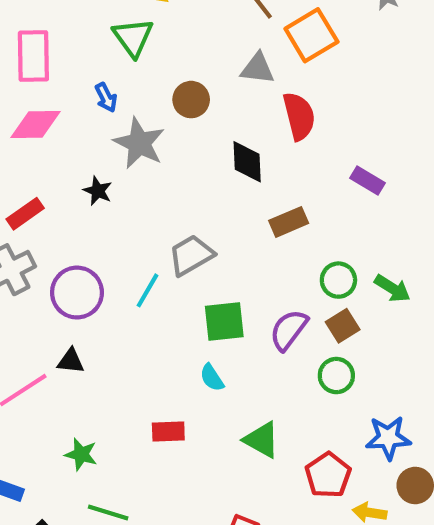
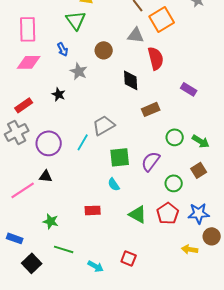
gray star: (139, 143) -> (79, 71), size x0.7
brown square: (343, 326) -> (199, 170), moved
red pentagon: (328, 475) -> (168, 213), moved

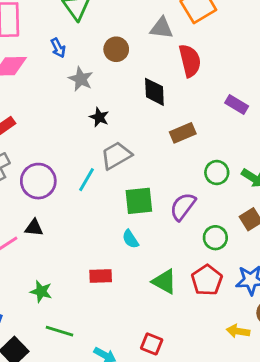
black star: (59, 94) -> (99, 117), moved

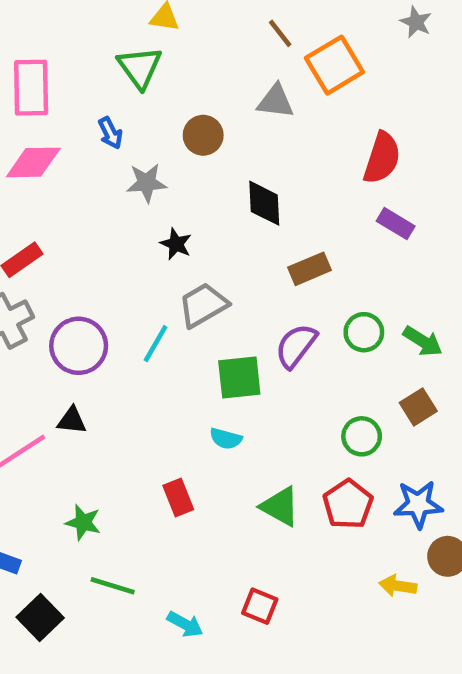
red semicircle: (190, 61) -> (382, 158), moved, turned 32
gray star: (81, 79) -> (147, 183), turned -30
purple semicircle: (183, 207) -> (296, 346), moved
cyan semicircle: (130, 239) -> (226, 439), turned -42
red rectangle: (101, 276) -> (178, 497), turned 70

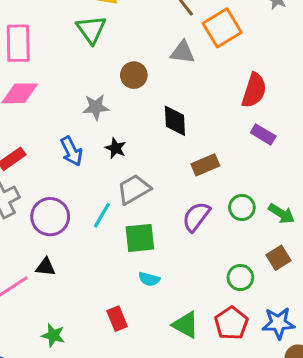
blue arrow: (110, 133) -> (71, 151), moved, size x1.4
green square: (239, 377) -> (140, 238), moved

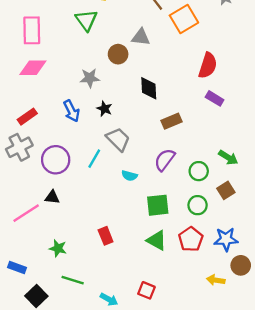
gray triangle: (183, 52) -> (141, 37), moved
gray trapezoid: (134, 189) -> (118, 139), turned 75
green circle: (242, 208) -> (199, 171), moved
green square: (140, 238) -> (158, 205), moved
cyan semicircle: (149, 279) -> (129, 176), moved

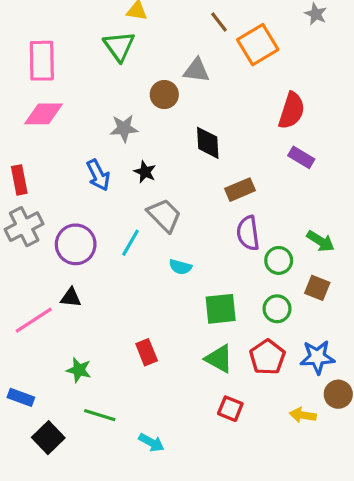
red rectangle: (27, 117) -> (19, 180), moved, turned -66
purple semicircle: (165, 160) -> (248, 233), moved, turned -45
brown square: (226, 190) -> (317, 288), turned -36
red square: (146, 290) -> (230, 409), moved

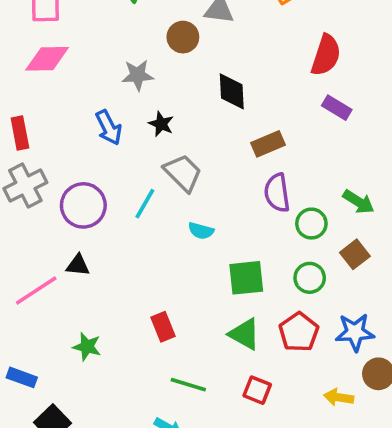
brown square: (317, 288) -> (355, 254), turned 30
green line: (100, 415) -> (188, 385), moved

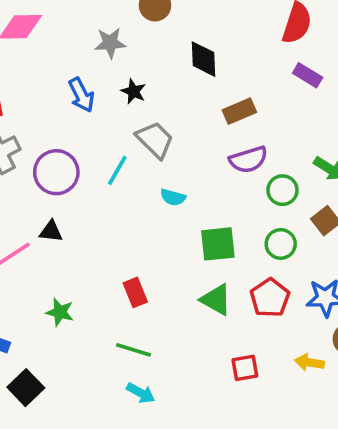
purple semicircle: (277, 193) -> (248, 160), turned -99
green line: (188, 385) -> (133, 350), moved
red square: (257, 390) -> (245, 368), moved, turned -32

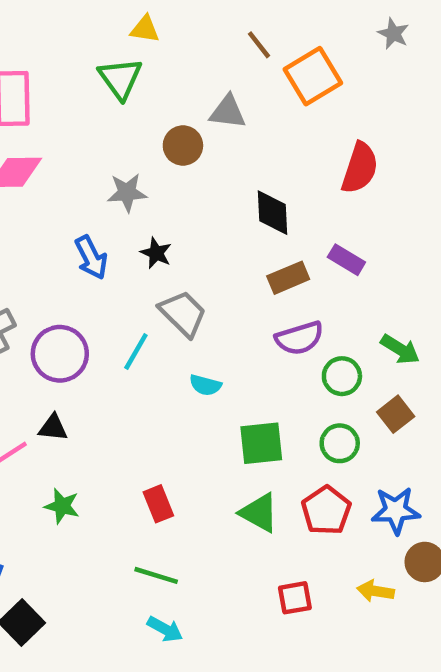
black diamond: (203, 59) -> (273, 213), moved
purple rectangle: (308, 75) -> (346, 260), moved
green star: (60, 312) -> (62, 506), moved

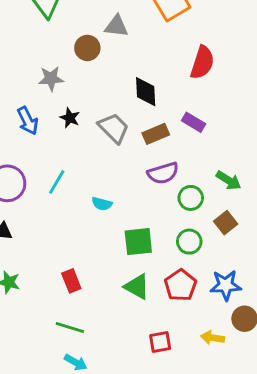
gray trapezoid: (183, 313) -> (114, 128), moved

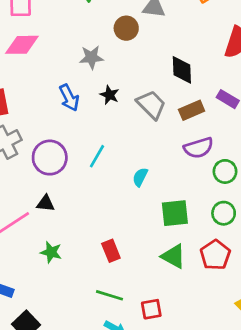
cyan semicircle: (102, 204) -> (140, 177), turned 102
red square: (160, 342) -> (151, 309), moved

